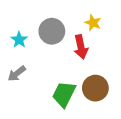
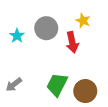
gray arrow: (17, 74) -> (14, 85), moved
brown circle: (95, 88) -> (85, 91), moved

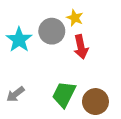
yellow star: (83, 21) -> (75, 18), moved
cyan star: (17, 36) -> (19, 40), size x1.5

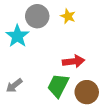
gray circle: (52, 31) -> (37, 16), moved
red arrow: (81, 47) -> (74, 61), moved, turned -85

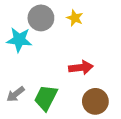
cyan star: (17, 36) -> (19, 40), turned -30
green trapezoid: (58, 86) -> (46, 98), moved

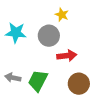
gray circle: (41, 18) -> (49, 36), moved
gray arrow: (16, 94) -> (13, 78), turned 49

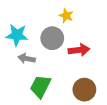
red arrow: (67, 56) -> (79, 50), moved
gray arrow: (13, 78) -> (27, 59), moved

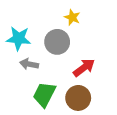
red arrow: (79, 50) -> (84, 68), moved, turned -30
brown circle: (84, 90) -> (78, 98), moved

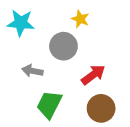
cyan star: (19, 38) -> (21, 23), moved
brown circle: (78, 98) -> (101, 108), moved

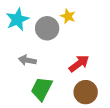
cyan star: (21, 23) -> (17, 19), turned -30
gray circle: (63, 46) -> (47, 28), moved

